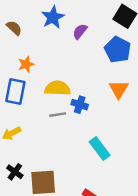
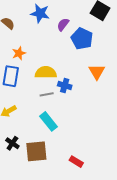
blue star: (53, 17) -> (40, 13), turned -30
blue pentagon: (118, 50) -> (82, 39), moved
cyan rectangle: (100, 148) -> (49, 121), moved

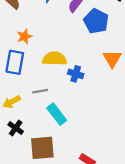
gray line: (47, 94) -> (40, 91), moved
black cross: (12, 143) -> (16, 128), moved

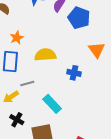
blue cross: (76, 74) -> (74, 73), moved
gray line: (40, 91) -> (27, 83), moved

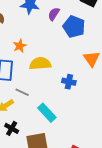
orange star: (17, 38) -> (20, 46), moved
gray line: (27, 83) -> (22, 92), turned 40

